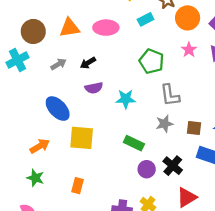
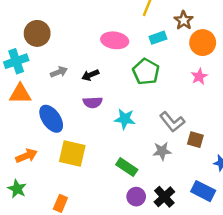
orange triangle: (70, 28) -> (20, 94), moved
green pentagon: (152, 61) -> (146, 72), moved
gray L-shape: (170, 95) -> (172, 122), turned -40
brown square: (194, 128) -> (195, 140), moved

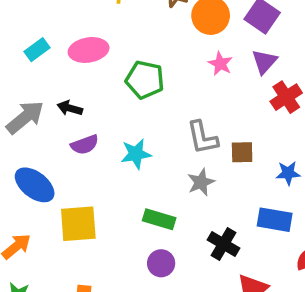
cyan rectangle: (158, 38) -> (37, 50), moved
gray arrow: (59, 72) -> (25, 117), size x1.6
black arrow: (90, 75) -> (70, 108), turned 56
gray L-shape: (172, 122) -> (202, 138), turned 45
purple circle: (136, 197) -> (161, 263), moved

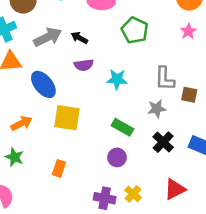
black cross: (224, 244) -> (163, 142), moved

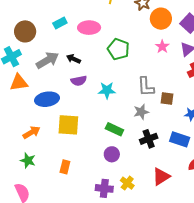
blue ellipse: (43, 84) -> (47, 99), turned -55
black cross: (163, 142) -> (149, 139), turned 30

